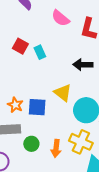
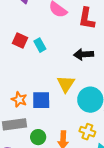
yellow triangle: (63, 93) -> (66, 84), turned 30
yellow cross: (81, 142) -> (87, 132), size x0.7

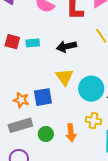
cyan rectangle: (40, 45) -> (33, 43), turned -56
black arrow: (84, 54) -> (66, 46), moved

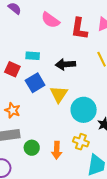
red square: (12, 42) -> (12, 69), moved
blue square: (43, 97) -> (35, 83), moved, turned -30

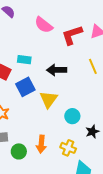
red L-shape: (79, 29) -> (72, 35), turned 60
cyan circle: (84, 110) -> (72, 116), size x0.6
orange arrow: (57, 150) -> (41, 144), moved

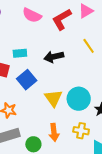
yellow triangle: (48, 99) -> (53, 98), moved
cyan circle: (72, 116) -> (79, 99), size x1.5

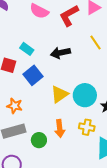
cyan rectangle: (20, 53) -> (27, 49), turned 40
yellow triangle: (53, 98) -> (60, 94), turned 30

